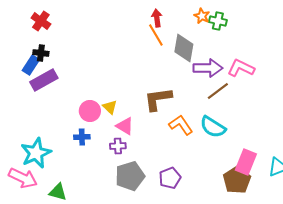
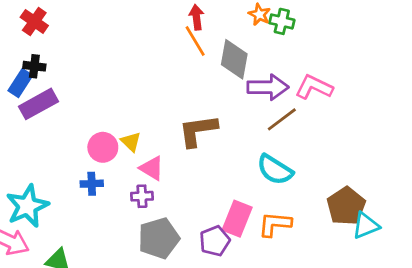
orange L-shape: (181, 125) -> (275, 224), moved, turned -50
pink rectangle: (246, 162) -> (237, 219), moved
brown pentagon: (237, 180) -> (346, 206), moved

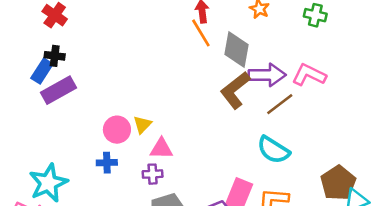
green cross: (282, 21) -> (315, 15), moved
brown L-shape: (198, 131) -> (235, 90), moved, turned -30
yellow triangle: (131, 142) -> (142, 124), turned 30
pink triangle: (152, 168) -> (161, 149), turned -30

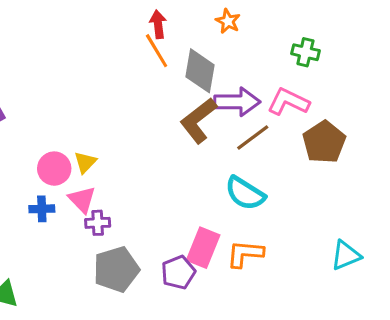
green cross: (315, 15) -> (305, 52), moved
pink triangle: (161, 149) -> (82, 200), moved, turned 45
brown pentagon: (338, 183) -> (324, 142), moved

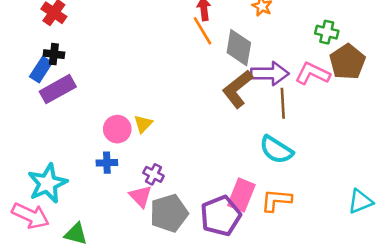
brown line: (253, 138) -> (283, 103), turned -56
brown pentagon: (324, 142) -> (347, 62), moved
pink triangle: (82, 200) -> (141, 196), moved
purple cross: (98, 223) -> (153, 174), turned 30
purple pentagon: (178, 272) -> (221, 216), size x1.4

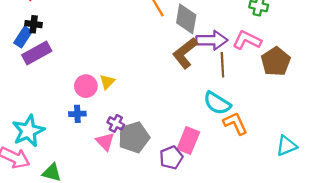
brown pentagon: (347, 62) -> (276, 62), moved
orange L-shape: (276, 200) -> (235, 123), moved, turned 60
gray pentagon: (169, 213) -> (134, 137), moved
purple pentagon: (221, 216) -> (171, 158), size x0.7

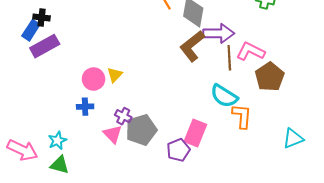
pink L-shape: (247, 40) -> (251, 51), moved
brown pentagon: (276, 62) -> (270, 77), moved
orange L-shape: (235, 123) -> (242, 116), turned 30
cyan star: (28, 131) -> (57, 141), moved, size x0.6

